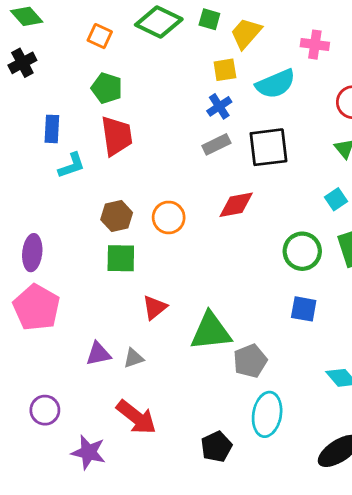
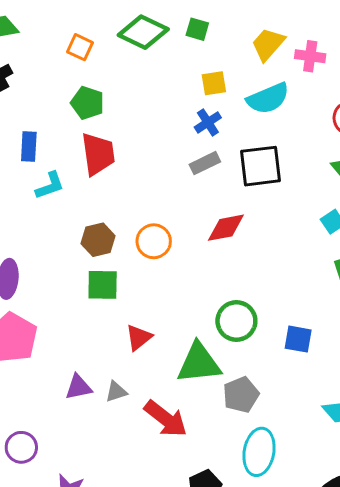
yellow trapezoid: (246, 33) -> (268, 44), moved
green circle: (302, 251) -> (236, 321), moved
red arrow: (136, 417) -> (166, 419), moved

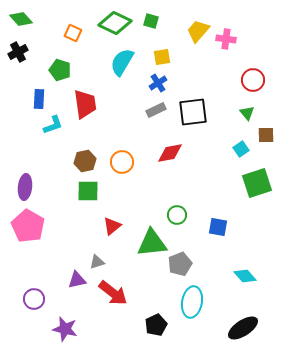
cyan semicircle: (268, 98) -> (122, 62), moved, turned 144
green pentagon: (88, 103) -> (60, 70), moved
green circle: (236, 321) -> (177, 215), size x0.7
purple triangle: (78, 387) -> (77, 280), moved
red arrow: (166, 419) -> (113, 293), moved

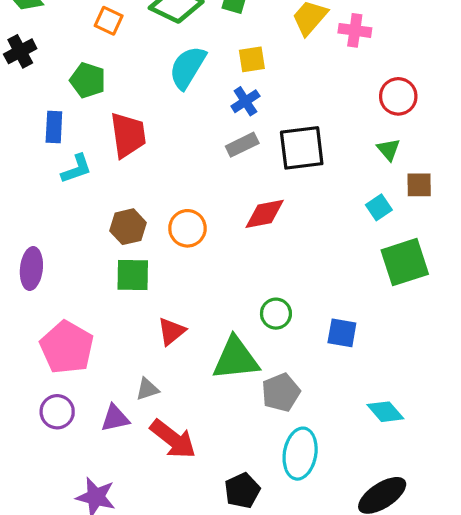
pink pentagon: (28, 226) -> (67, 347), moved
purple circle: (34, 299) -> (57, 412), moved

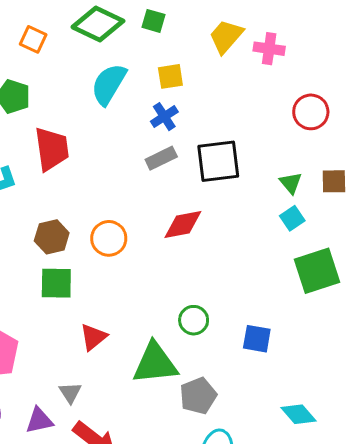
green triangle: (389, 149) -> (291, 183), moved
brown square: (419, 185) -> (334, 181), moved
gray triangle: (147, 389) -> (70, 393), turned -45

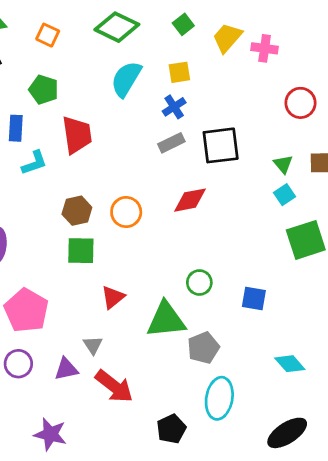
green square: (153, 21) -> (183, 24), moved, turned 36
orange square: (33, 39) -> (48, 35), moved

